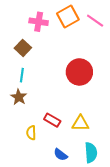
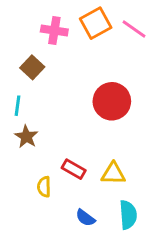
cyan line: (22, 75) -> (18, 106), moved

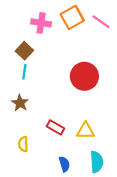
cyan line: (18, 106) -> (24, 72), moved
yellow semicircle: (44, 187) -> (23, 144), moved
blue semicircle: (85, 218) -> (64, 164), turned -144

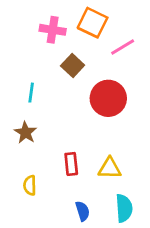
orange square: (72, 17) -> (93, 23), turned -35
pink line: (101, 22) -> (123, 47), moved, turned -66
brown square: (24, 51) -> (73, 65), moved
red rectangle: (56, 127) -> (71, 164), turned 54

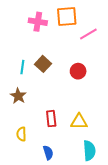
orange square: (93, 23) -> (67, 17), turned -30
brown square: (73, 65) -> (43, 64), moved
red circle: (108, 98) -> (78, 71), size x0.6
blue semicircle: (83, 211) -> (48, 153), moved

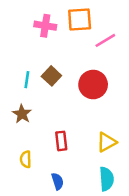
red circle: (78, 71) -> (93, 85), size x1.5
yellow triangle: (79, 122) -> (107, 142), moved, turned -30

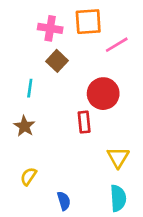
brown square: (51, 76) -> (57, 61), moved
red rectangle: (61, 141) -> (84, 122), moved
yellow triangle: (107, 142) -> (118, 157), turned -30
yellow semicircle: (26, 159) -> (28, 176), turned 35

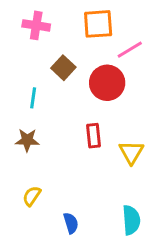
pink cross: (50, 28) -> (36, 25), moved
red circle: (103, 94) -> (107, 83), moved
brown star: (24, 126) -> (27, 140), turned -30
yellow triangle: (118, 157) -> (131, 152), moved

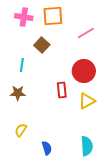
orange square: (98, 24) -> (53, 16), moved
red circle: (107, 83) -> (84, 71), moved
yellow triangle: (131, 152) -> (87, 101), turned 30

